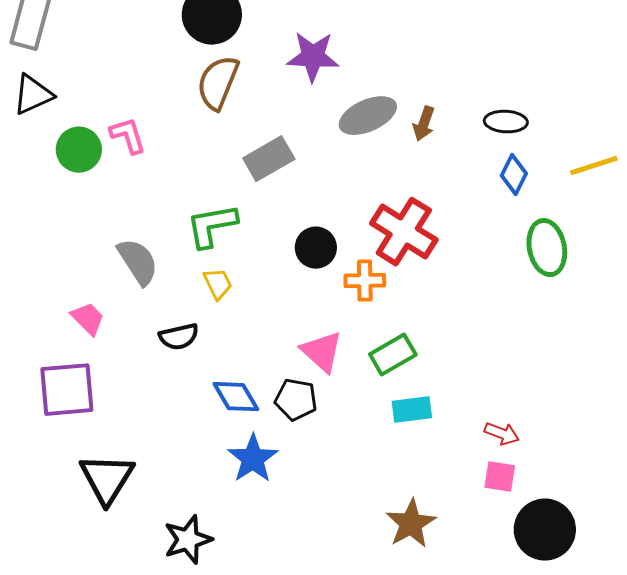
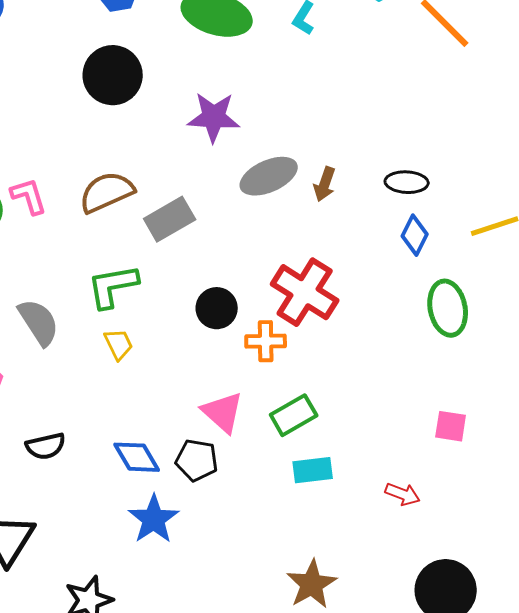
brown semicircle: (218, 83) -> (107, 192), moved, turned 44
black semicircle: (179, 337) -> (46, 446), moved
pink square: (500, 477) -> (451, 426), moved

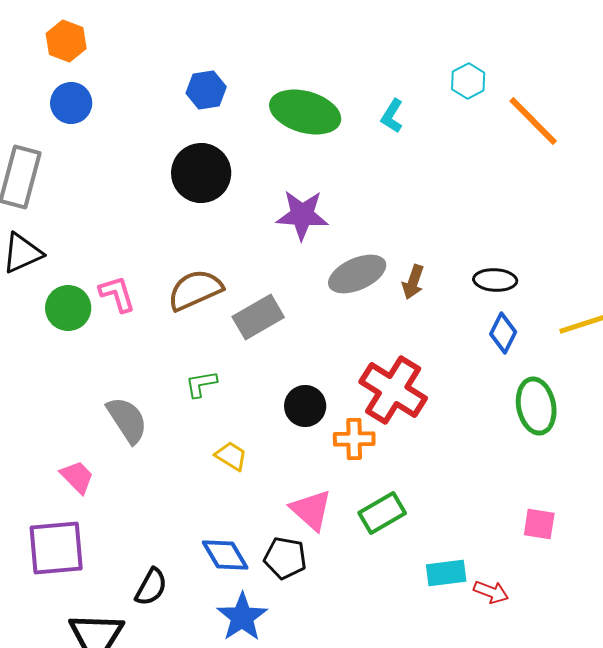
green L-shape: (113, 286) -> (201, 384), size x0.6
yellow trapezoid: (119, 344) -> (231, 456), moved, turned -32
black semicircle: (46, 446) -> (151, 587), moved, turned -48
cyan rectangle: (313, 470) -> (446, 573), moved

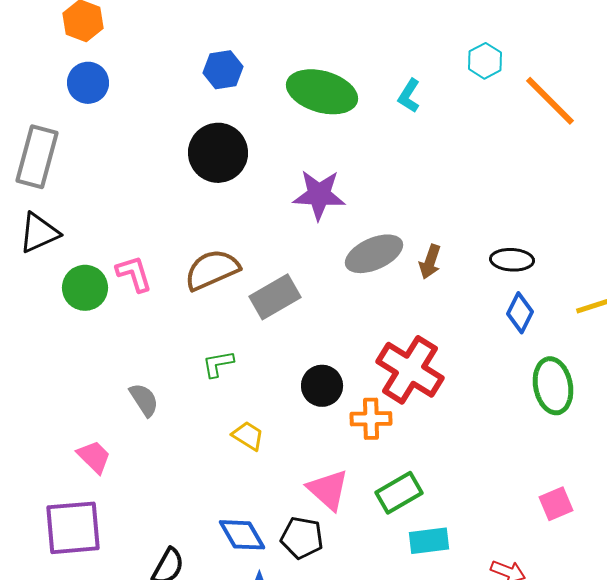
gray semicircle: (127, 420) -> (144, 400), size x0.7
pink square: (539, 524) -> (556, 504), turned -32
cyan rectangle: (446, 573) -> (429, 541), moved

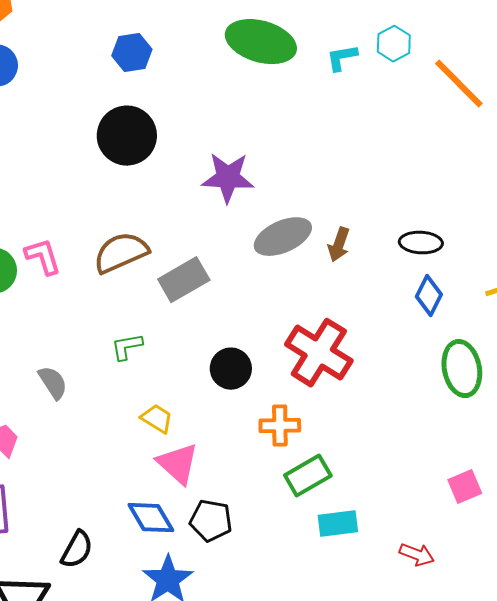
green ellipse: (322, 92) -> (261, 42), moved
cyan L-shape: (409, 96) -> (342, 58), moved, turned 48
orange cross: (371, 419) -> (280, 426), moved
pink triangle: (328, 490) -> (178, 464), moved

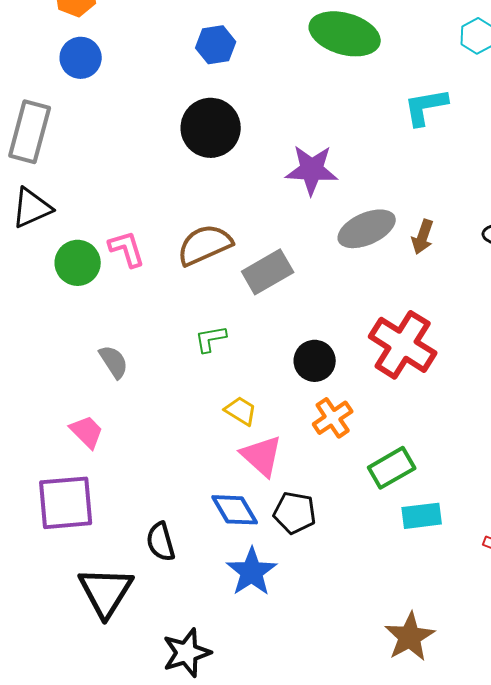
cyan L-shape: (342, 58) -> (426, 107), moved, size x1.4
gray semicircle: (53, 383) -> (114, 362), moved
orange cross: (280, 426) -> (333, 418), moved, turned -33
black semicircle: (77, 550) -> (161, 542), turned 135

